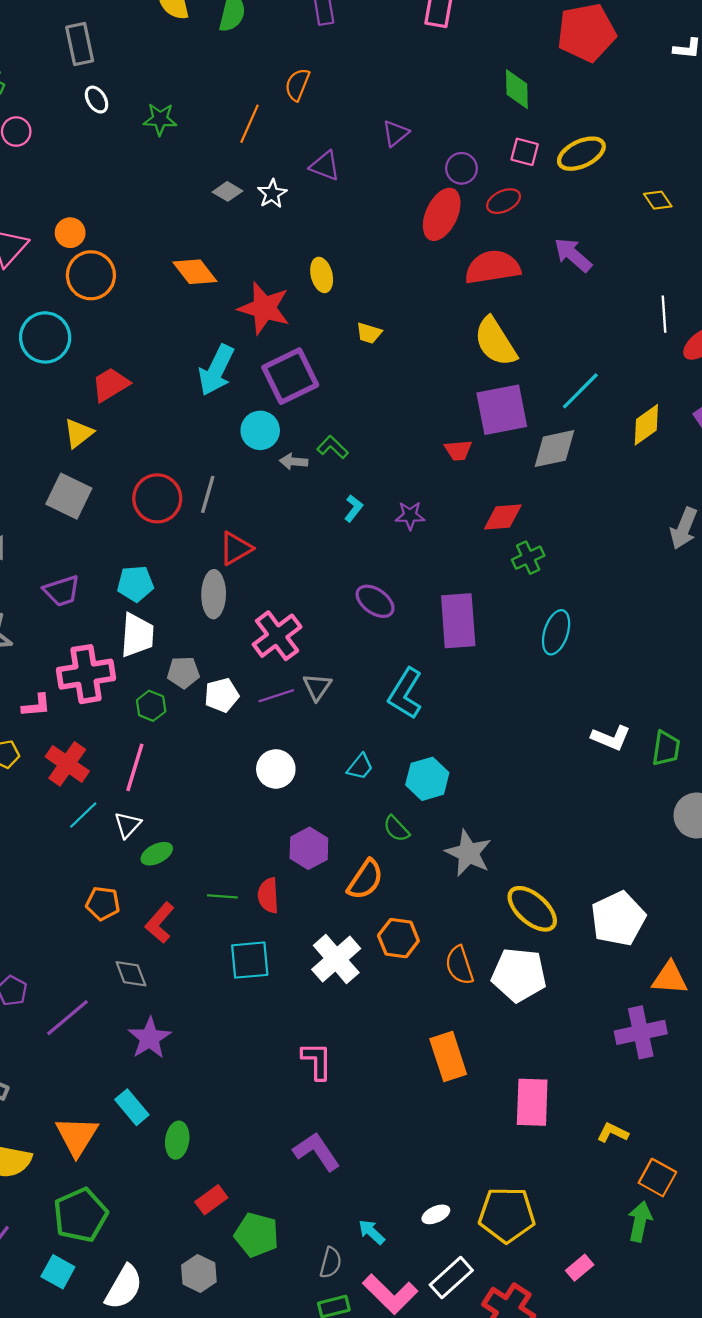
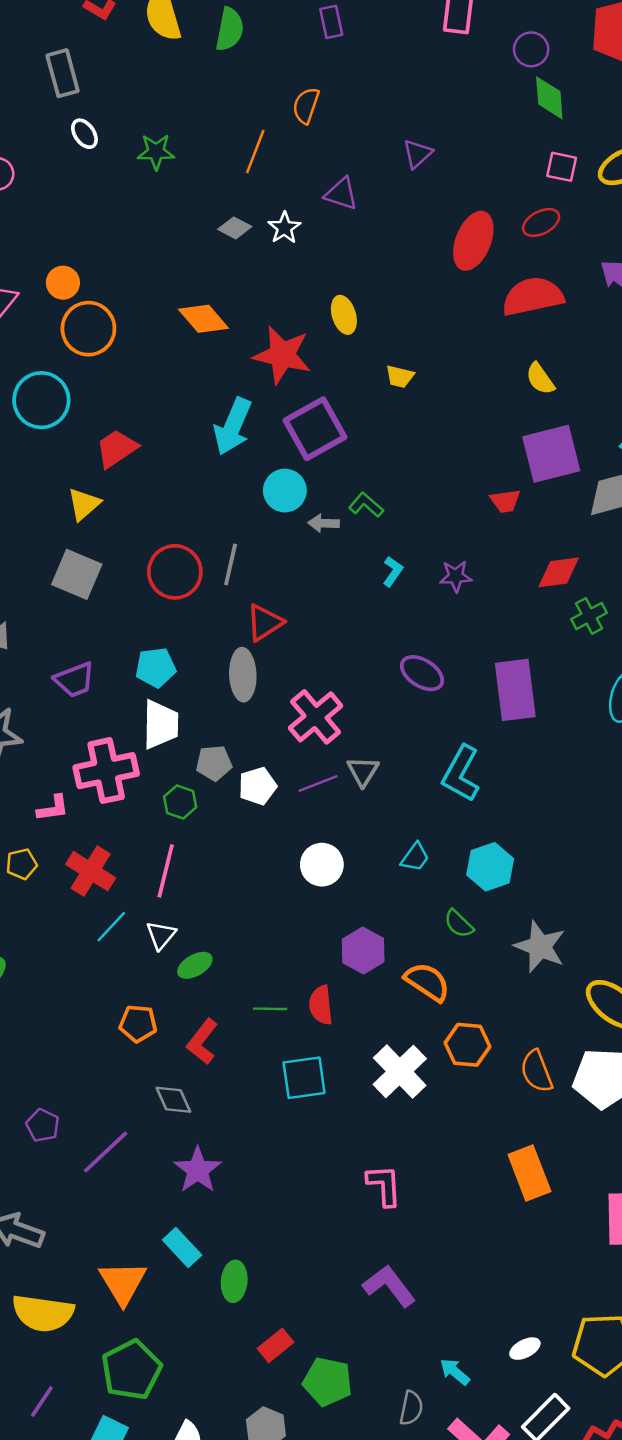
purple circle: (461, 168) -> (531, 49), moved
yellow semicircle: (495, 342) -> (540, 379), size x0.6
orange semicircle: (365, 880) -> (427, 982), turned -87

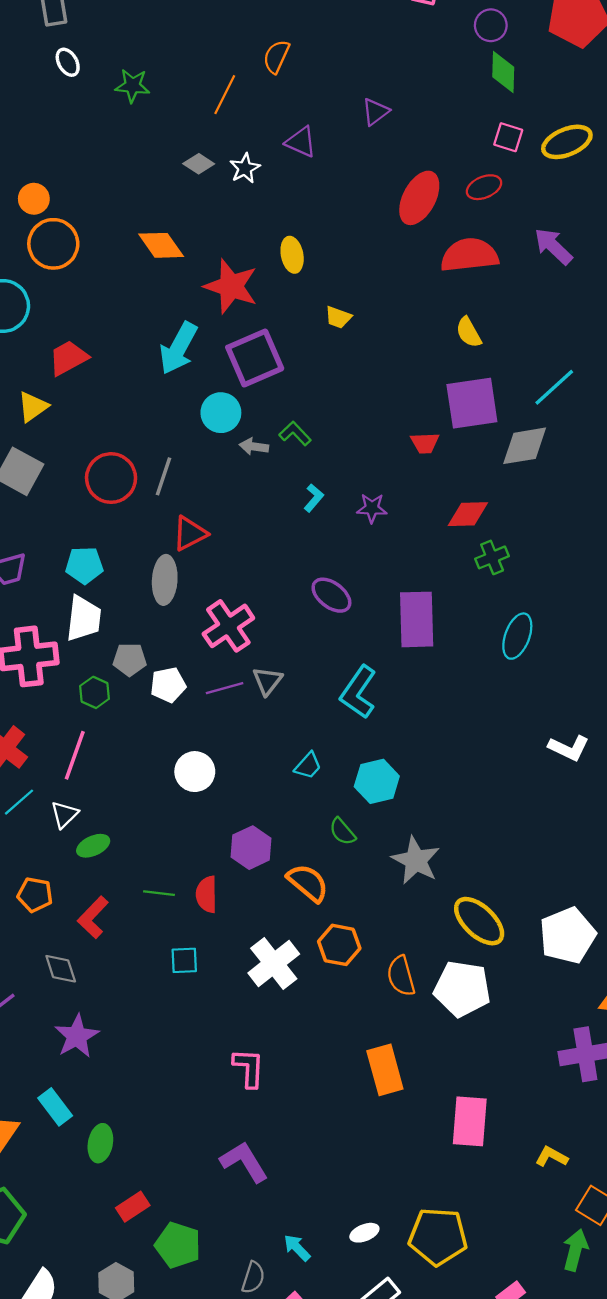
white circle: (322, 865) -> (195, 772), moved
cyan square: (304, 1078) -> (184, 960), size x0.7

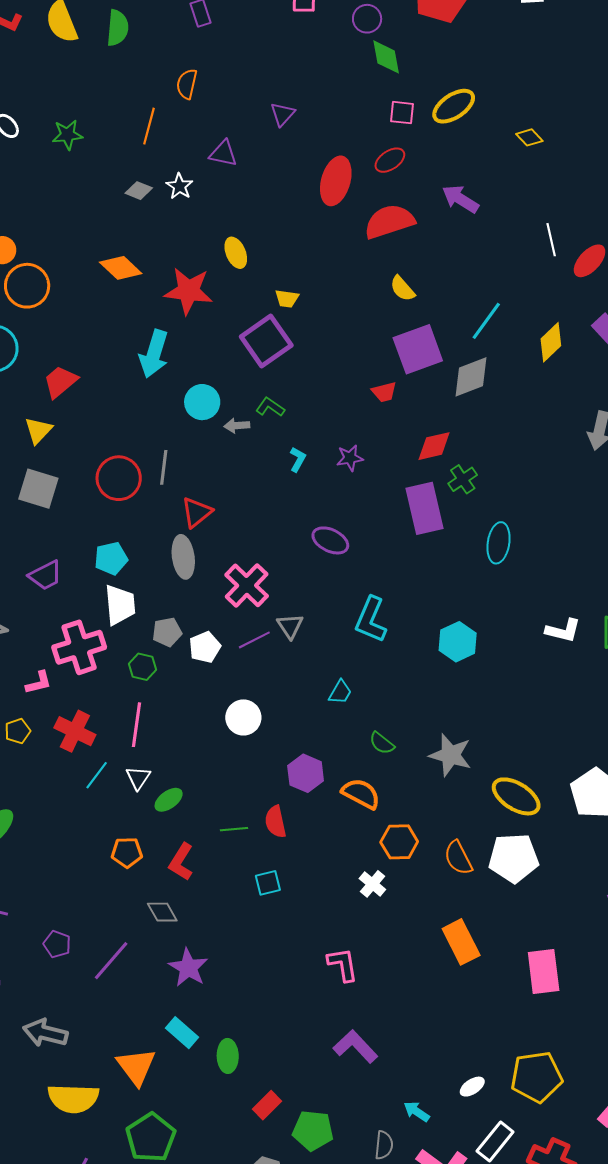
purple square: (255, 358) -> (266, 341), moved
purple rectangle: (417, 619) -> (425, 508), moved
cyan hexagon: (377, 781) -> (458, 642), moved
white cross: (274, 963) -> (372, 884), moved, size x0.6

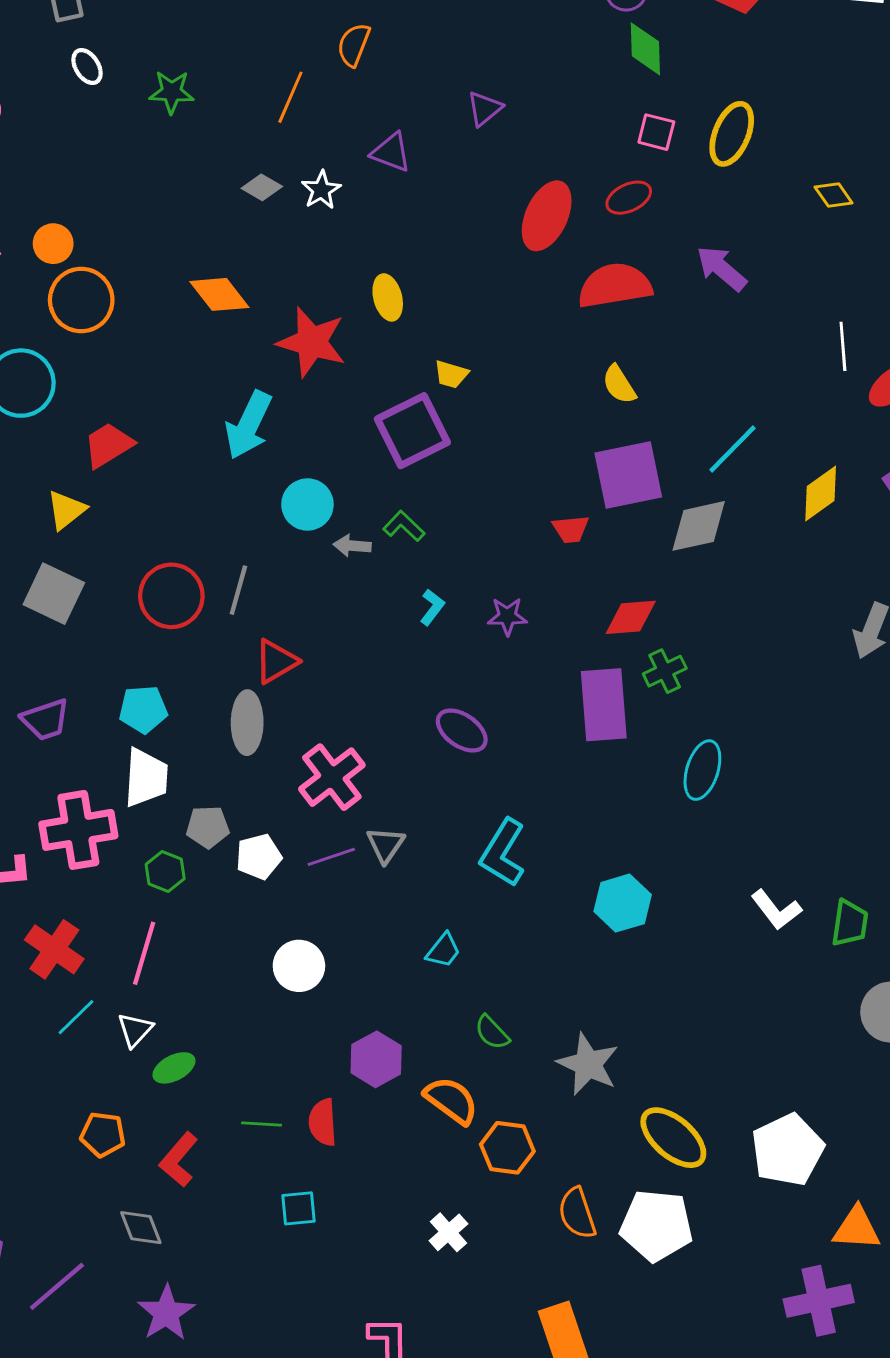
yellow ellipse: (454, 106) -> (732, 134), turned -42
white L-shape: (563, 631) -> (776, 910), turned 30
orange hexagon: (399, 842) -> (507, 1148), moved

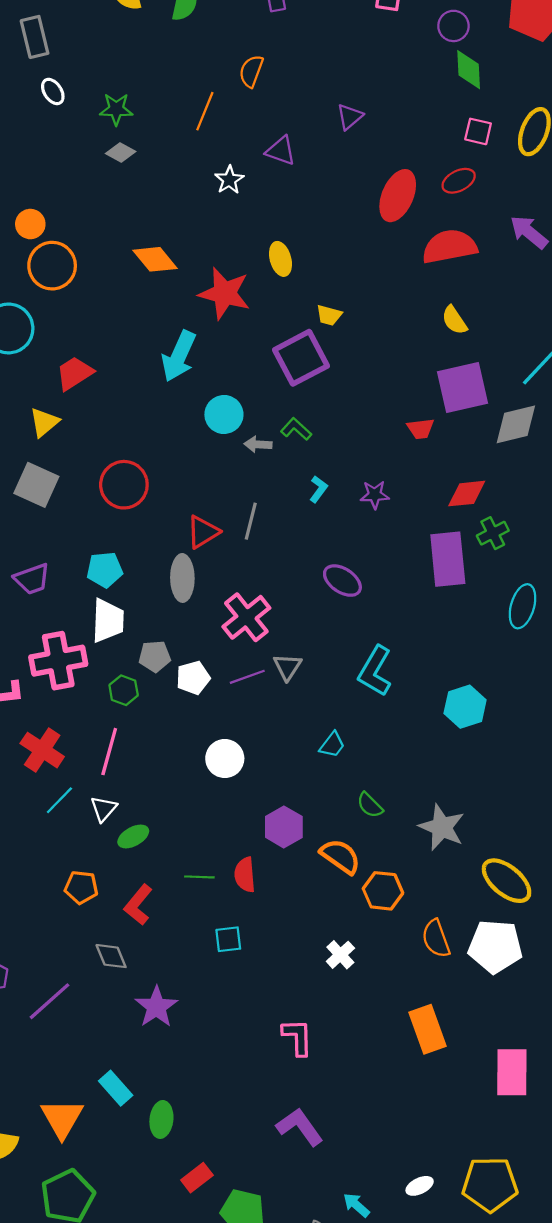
gray diamond: (262, 187) -> (121, 153), moved
gray line: (238, 590) -> (251, 521), moved
purple star: (166, 1313) -> (156, 1007), moved

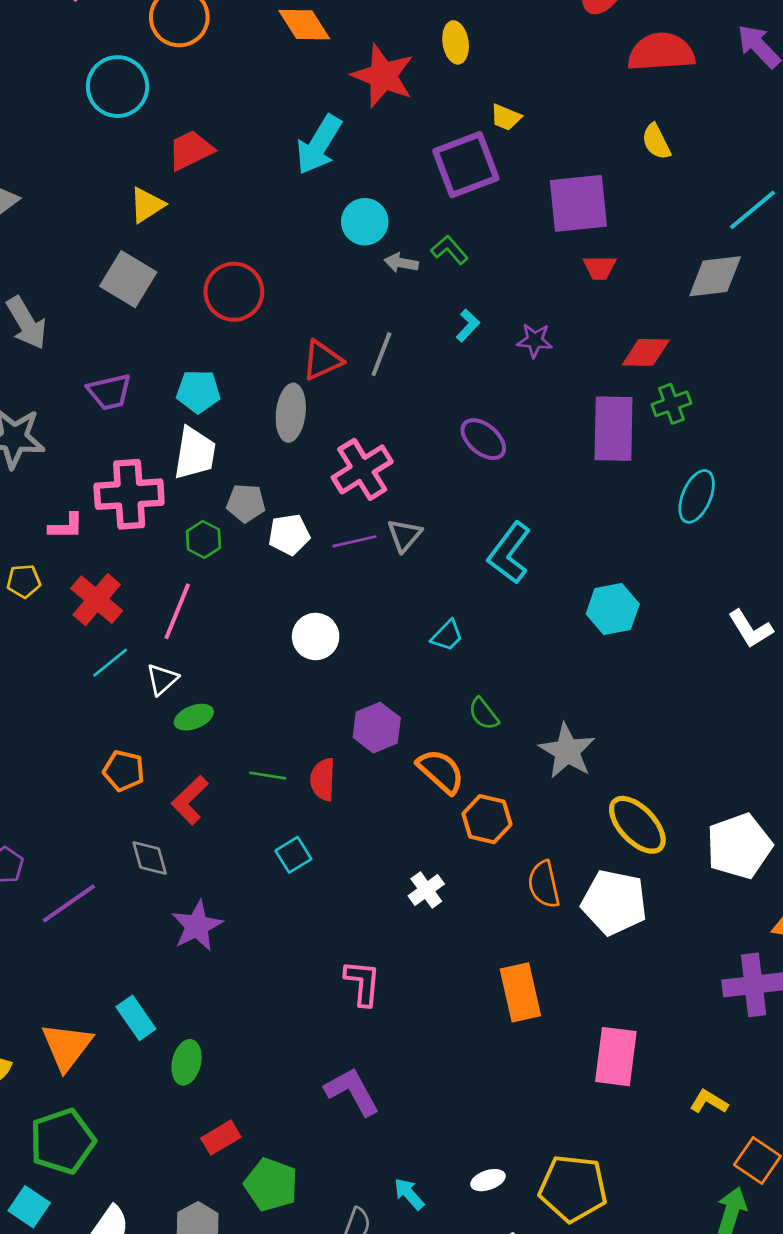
purple square: (463, 387) -> (578, 203), moved
cyan square: (228, 939) -> (293, 855), turned -32

